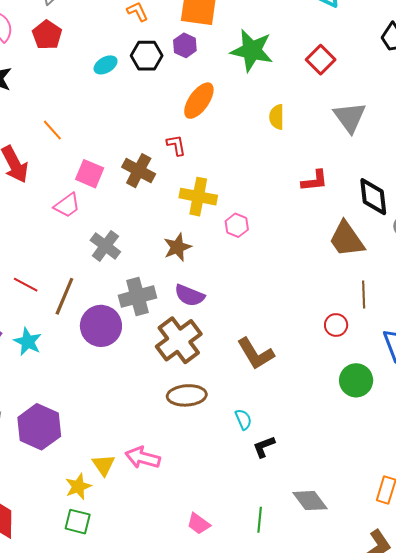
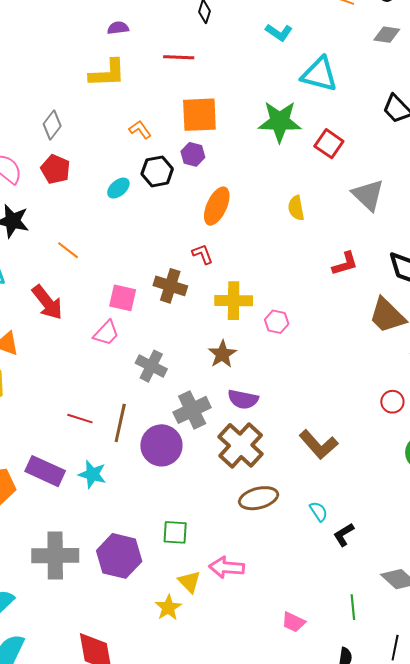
green star: (252, 50) -> (280, 122), moved
orange line: (52, 130) -> (68, 250), moved
green square: (78, 522) -> (175, 532), moved

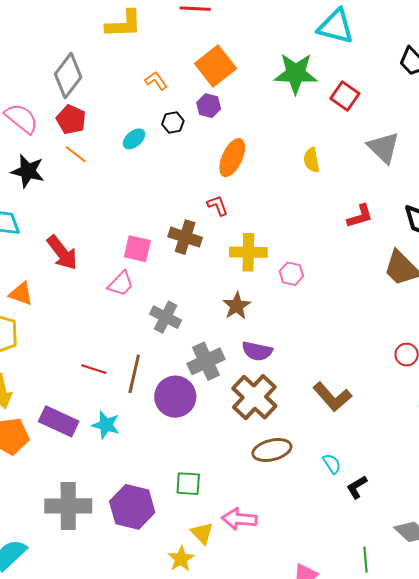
orange square: (199, 115) -> (216, 66), turned -36
gray diamond: (52, 125) -> (68, 76), size x1.5
black hexagon: (157, 171) -> (173, 123), size x0.7
orange line: (68, 250) -> (76, 154), moved

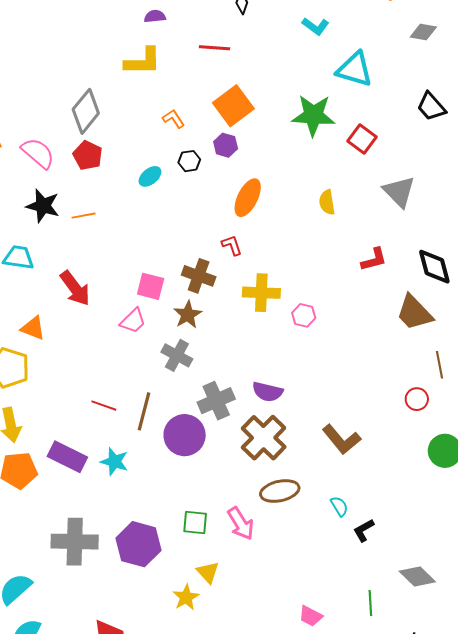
orange line: (76, 154) -> (84, 216), moved, turned -50
brown star: (237, 306) -> (188, 315), moved
pink arrow: (239, 519) -> (241, 523), moved, turned -128

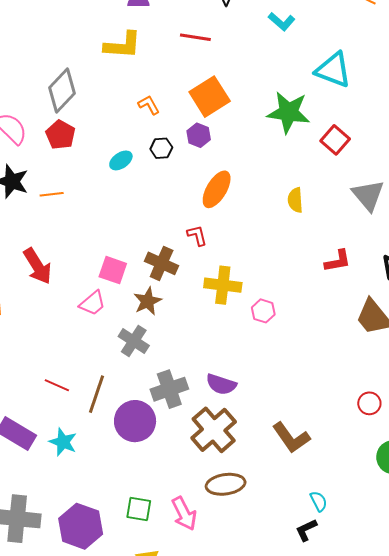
cyan L-shape: (316, 26) -> (282, 22), moved
cyan semicircle: (339, 506) -> (319, 501), moved

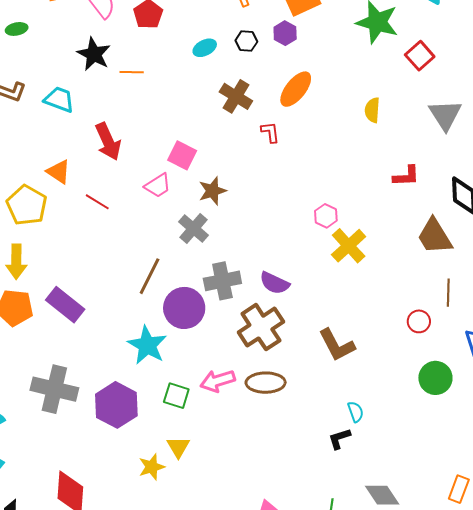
brown cross: (162, 263) -> (236, 96), moved
yellow cross: (223, 285) -> (349, 246), moved, turned 33
red line: (57, 385) -> (97, 202), moved
cyan star: (63, 442) -> (147, 345), moved, size x1.4
pink arrow: (184, 514) -> (218, 381), moved, turned 92

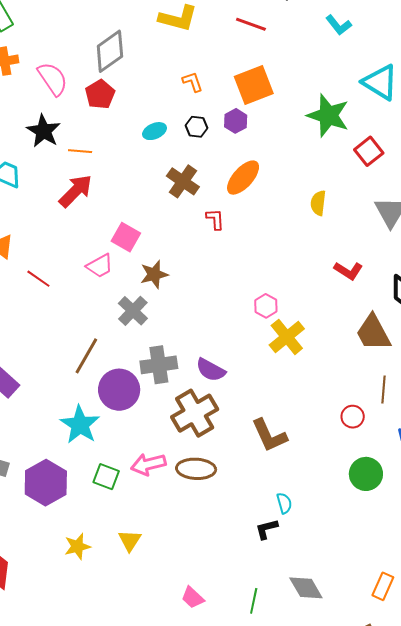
red arrow: (108, 142) -> (76, 191), moved, turned -114
red L-shape: (406, 176) -> (348, 271), turned 32
yellow triangle: (178, 447) -> (130, 540), moved

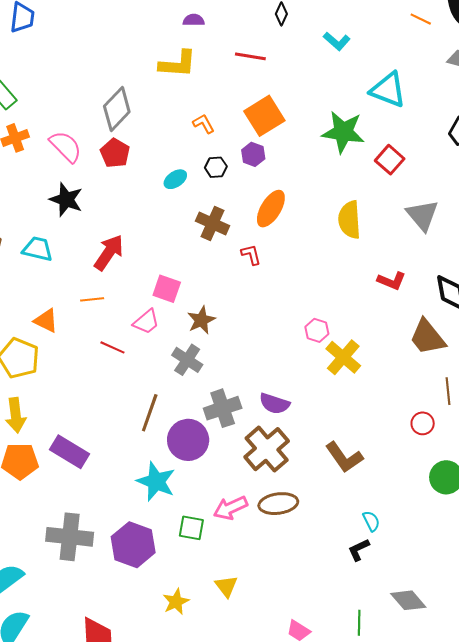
orange line: (80, 151) -> (92, 299), moved
yellow semicircle: (318, 203) -> (350, 220), size x1.5
red line: (38, 279) -> (112, 347), moved

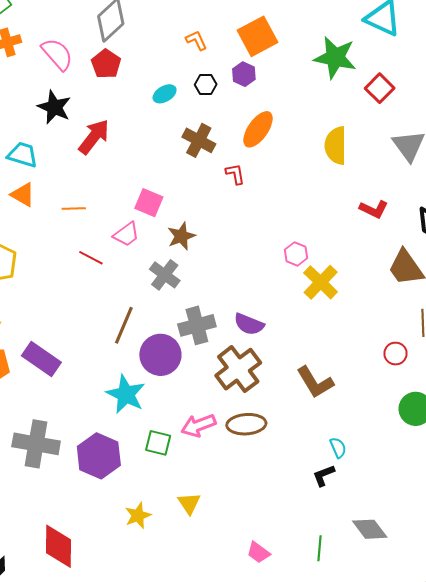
red arrow: (109, 253) -> (94, 137), moved
orange triangle: (46, 321) -> (23, 195), moved

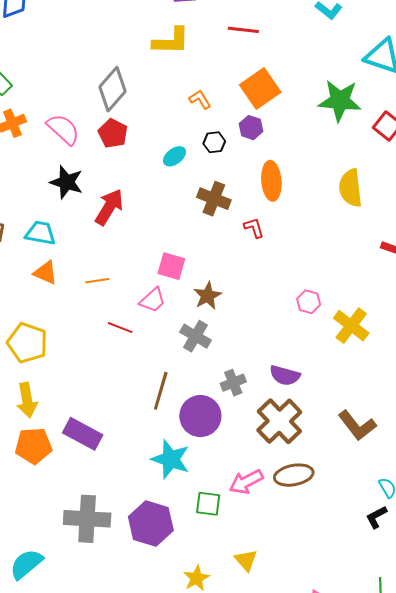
orange ellipse: (258, 129) -> (271, 181), turned -33
pink hexagon: (296, 254) -> (309, 302), moved
gray cross: (197, 325) -> (233, 383), size x0.7

